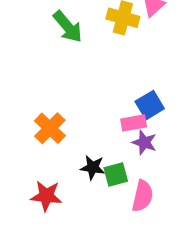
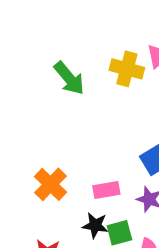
pink rectangle: (134, 123) -> (106, 190), moved

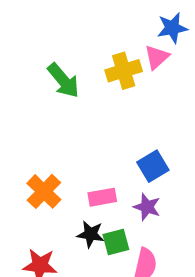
yellow cross: (127, 69) -> (124, 71), turned -32

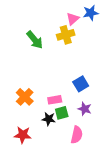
pink triangle: (157, 57) -> (73, 19), moved
purple star: (147, 207) -> (85, 109), moved
green square: (116, 242) -> (62, 113), moved

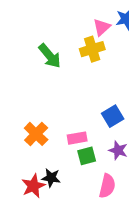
black star: (49, 119) -> (51, 178), moved
red star: (23, 135) -> (33, 186), turned -30

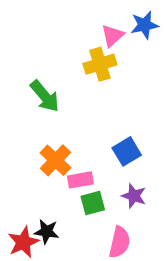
green arrow: (50, 56) -> (45, 96), moved
orange cross: (36, 134) -> (55, 160), moved

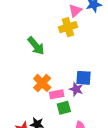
blue square: (127, 151) -> (84, 78), turned 35
purple star: (134, 196) -> (76, 89), moved

